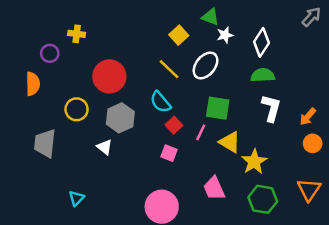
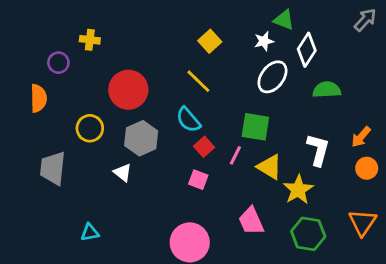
green triangle: (210, 17) -> (284, 20), moved
white ellipse: (206, 66) -> (272, 77), moved
green semicircle: (263, 75) -> (327, 90), moved
white L-shape: (271, 108) -> (318, 150), moved
cyan triangle: (77, 198) -> (90, 232), turned 35

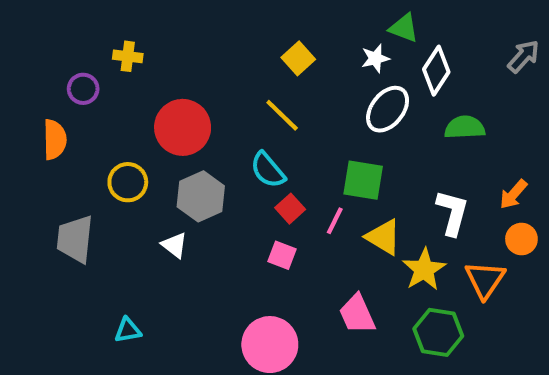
gray arrow: (365, 20) -> (524, 56), moved
orange triangle: (362, 222) -> (485, 280), moved

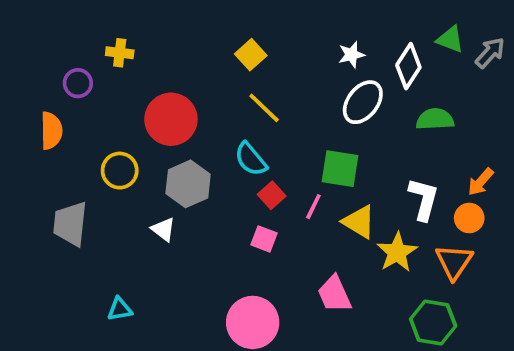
green triangle: (404, 28) -> (450, 39), moved
yellow square: (298, 58) -> (251, 55), moved
orange circle: (521, 239) -> (469, 218), moved
green hexagon: (438, 332) -> (433, 322), moved

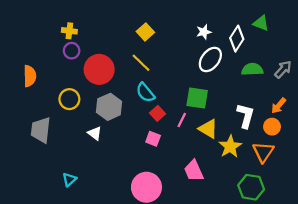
gray arrow: (490, 53) -> (283, 69), moved
purple circle: (78, 83) -> (72, 51), moved
yellow line: (264, 108) -> (141, 63), moved
cyan triangle: (120, 309) -> (69, 180), turned -32

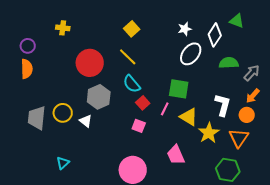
purple circle: (72, 51) -> (28, 46), moved
gray arrow: (283, 69) -> (252, 73), moved
yellow circle: (69, 99) -> (63, 113), moved

